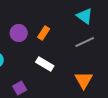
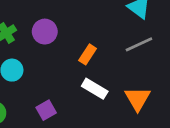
orange rectangle: (44, 33) -> (88, 54), moved
white rectangle: (45, 64) -> (95, 89), moved

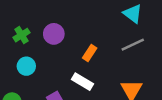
white rectangle: (95, 89) -> (82, 82), moved

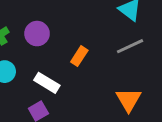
white rectangle: (82, 82) -> (47, 83), moved

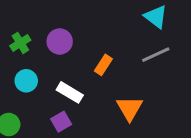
orange triangle: (129, 100) -> (130, 108), moved

